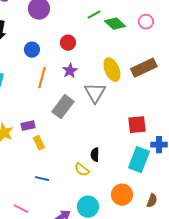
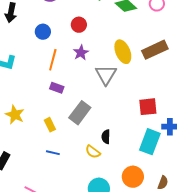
gray rectangle: (63, 107) -> (80, 113), moved
purple rectangle: (28, 126) -> (57, 88), moved, turned 32
blue line: (42, 179) -> (53, 153), moved

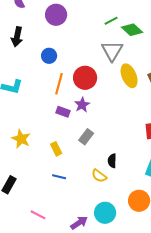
red circle: (79, 25) -> (85, 78), moved, size x1.5
purple star: (81, 53) -> (82, 105), moved
gray triangle: (106, 75) -> (112, 51), moved
gray rectangle: (80, 113) -> (86, 137), size x0.7

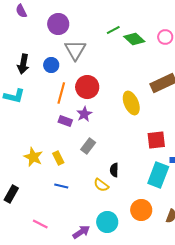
black arrow: (17, 37) -> (23, 64), moved
gray triangle: (112, 51) -> (75, 50), moved
yellow ellipse: (129, 76) -> (131, 103), moved
yellow star: (21, 139) -> (33, 157), moved

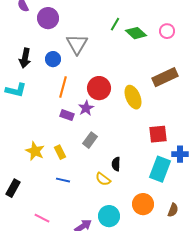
purple circle: (58, 24) -> (48, 18), moved
green line: (113, 30) -> (115, 24), turned -32
red circle: (87, 87) -> (99, 88), moved

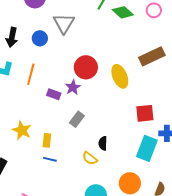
orange line: (63, 87) -> (31, 74), moved
yellow rectangle: (60, 152) -> (47, 140), moved, turned 32

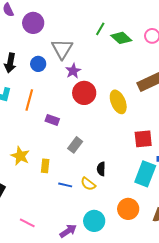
purple star: (73, 87) -> (73, 71), moved
blue line: (50, 159) -> (65, 185), moved

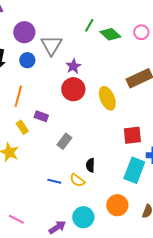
purple circle: (33, 23) -> (24, 32), moved
purple star: (73, 71) -> (73, 66), moved
yellow rectangle: (45, 166) -> (22, 127), moved, turned -40

